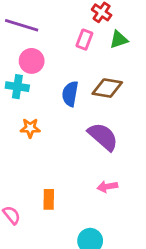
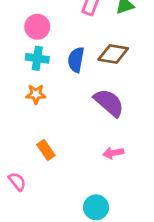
cyan cross: (17, 87) -> (37, 58), moved
orange rectangle: (49, 199) -> (46, 150), moved, turned -36

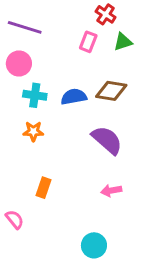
pink circle: (37, 27) -> (19, 63), moved
blue semicircle: (76, 60) -> (74, 97), turned 70
orange rectangle: (46, 150) -> (43, 188), turned 54

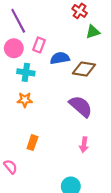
purple line: (25, 27) -> (18, 21), turned 45
pink rectangle: (88, 42) -> (39, 45), moved
blue semicircle: (74, 97) -> (60, 58), moved
pink arrow: (111, 191) -> (84, 145), turned -72

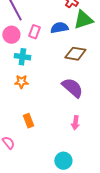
green triangle: (93, 32) -> (83, 20), size x1.5
blue semicircle: (60, 58) -> (59, 28), moved
orange rectangle: (32, 143) -> (28, 121), turned -40

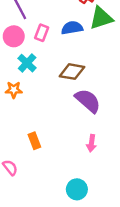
brown diamond: (75, 54) -> (72, 72), moved
cyan cross: (22, 57) -> (27, 63), turned 35
orange star: (21, 82) -> (14, 90), moved

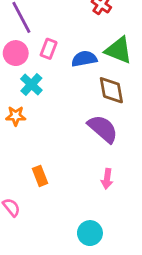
green triangle: (101, 18) -> (119, 50), moved, turned 40
blue semicircle: (72, 28) -> (84, 59), moved
brown diamond: (72, 72) -> (111, 90), moved, turned 70

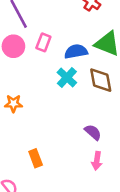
cyan cross: (31, 84) -> (67, 78), moved
purple semicircle: (103, 129) -> (93, 132), moved, size x0.6

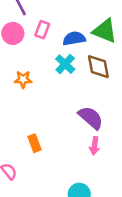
orange star: (13, 104) -> (23, 79), moved
purple semicircle: (93, 132) -> (91, 118), size x1.5

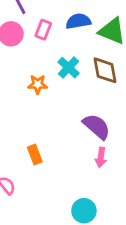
blue semicircle: (74, 39) -> (78, 21), moved
orange star: (23, 79) -> (38, 84), moved

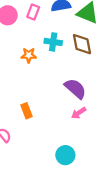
cyan cross: (69, 68) -> (53, 42), turned -35
pink arrow: (101, 157) -> (79, 113), turned 48

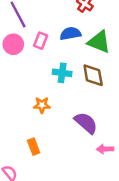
orange star: (29, 55) -> (42, 105), moved
pink arrow: (79, 113) -> (105, 149), moved, turned 32

